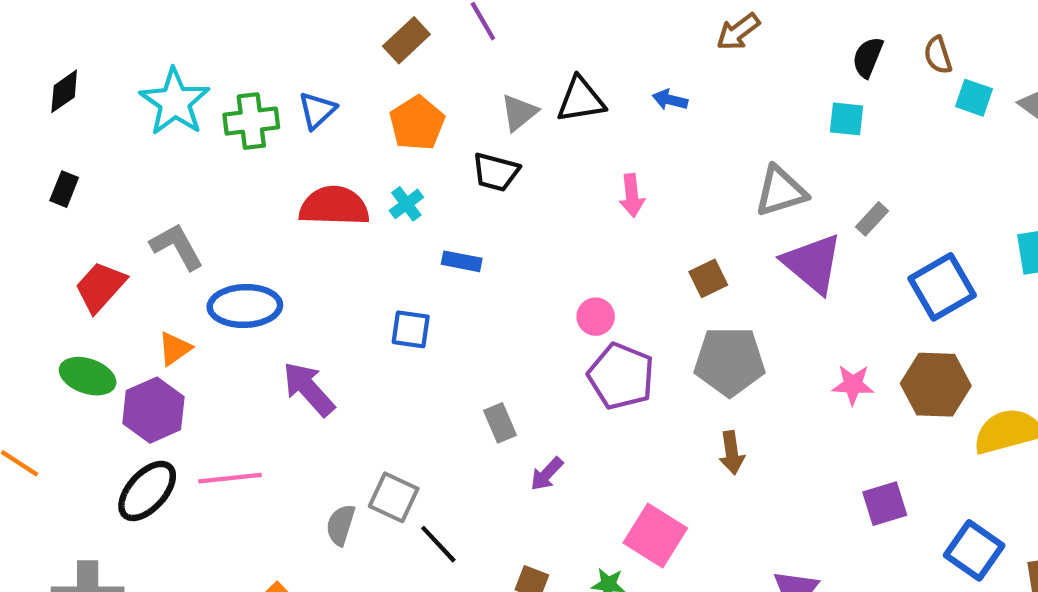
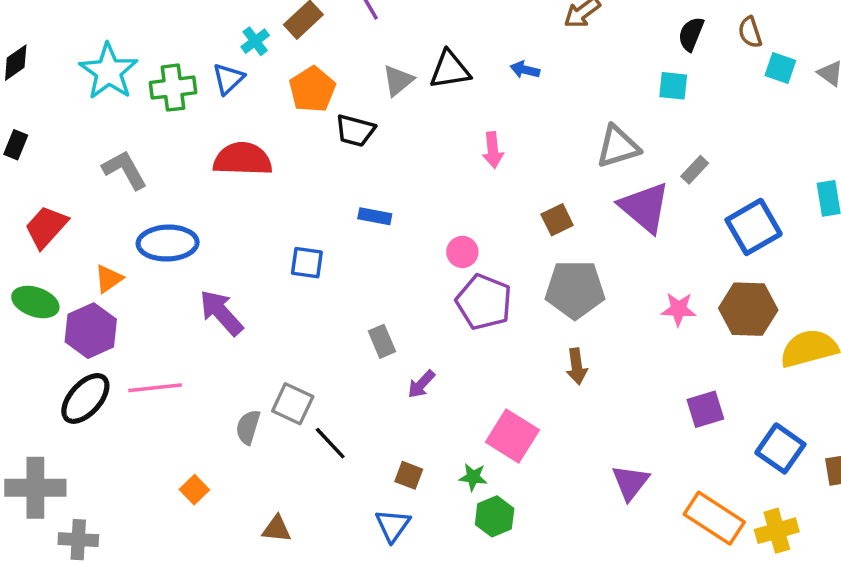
black trapezoid: (496, 172) -> (355, 130), moved
cyan cross: (406, 204) -> (255, 41), moved
gray L-shape: (177, 246) -> (125, 170), moved
blue rectangle: (462, 261) -> (375, 216), moved

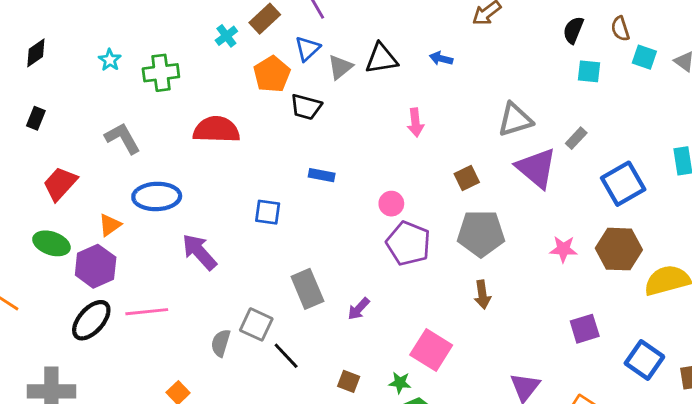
cyan star: (109, 72) -> (110, 60), size x0.5
blue triangle: (228, 79) -> (307, 49), moved
cyan square: (673, 86) -> (589, 71), moved
gray rectangle: (382, 341) -> (307, 289), moved, size x1.5

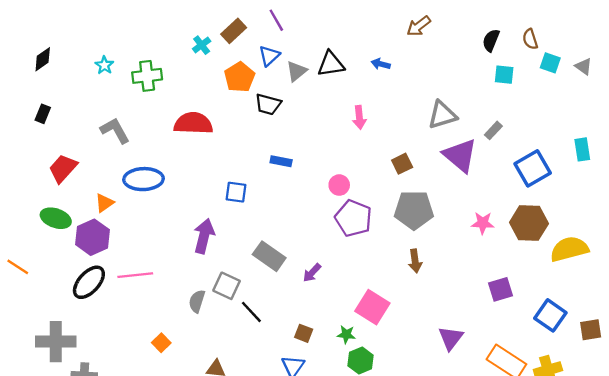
purple arrow: (199, 252) -> (204, 236), moved, turned 56
gray rectangle: (307, 289) -> (269, 256), turned -32

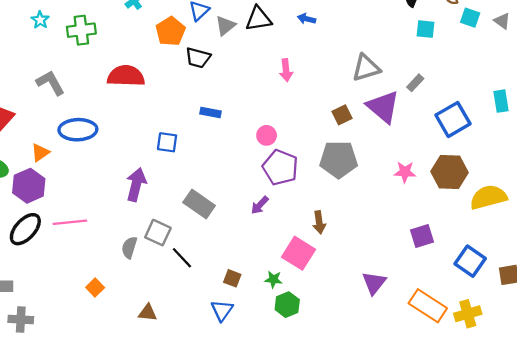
brown square: (402, 164) -> (342, 115), moved
brown arrow: (415, 261) -> (319, 222), moved
purple arrow: (312, 273) -> (260, 205), moved

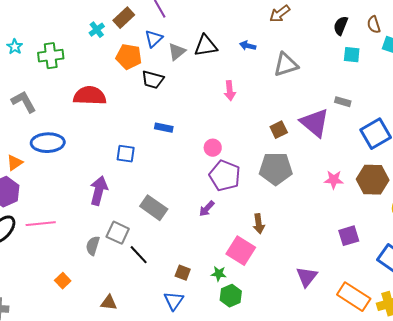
orange pentagon: (171, 31) -> (129, 57), turned -30
gray triangle: (366, 68) -> (286, 65), moved
gray rectangle: (415, 83) -> (343, 102), turned 63

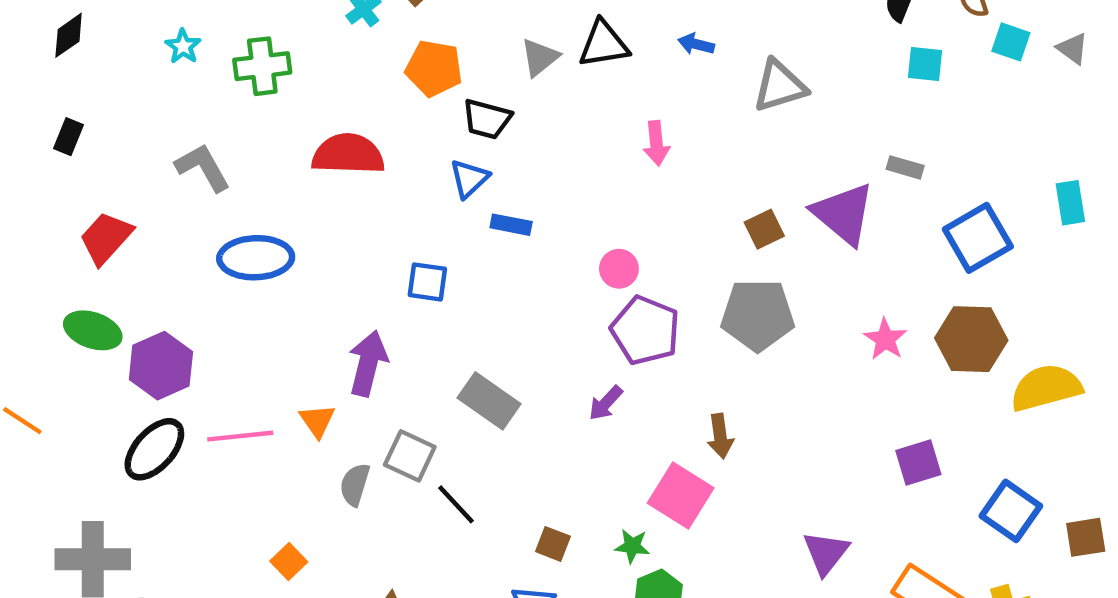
blue triangle: (154, 39) -> (469, 178), moved
orange triangle: (15, 163) -> (317, 421), moved, turned -30
pink star: (334, 180) -> (885, 339), turned 30

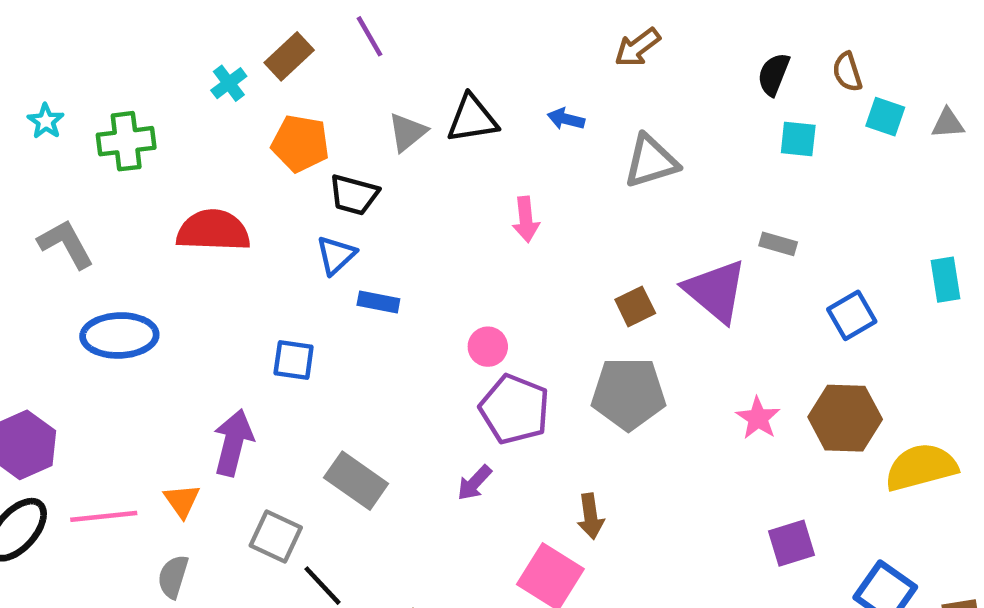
gray triangle: (1073, 49) -> (948, 123), turned -40
blue square: (978, 238) -> (852, 315), size x0.7
gray semicircle: (355, 484) -> (173, 577), moved

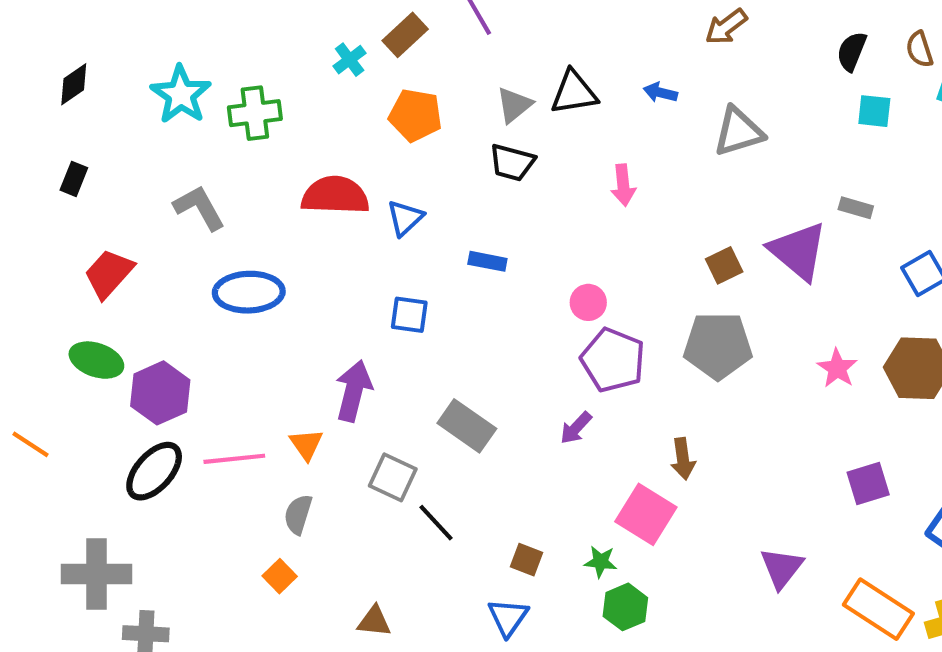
cyan star: (46, 121) -> (181, 95), size x1.8
black trapezoid: (354, 195) -> (512, 162), moved
blue triangle: (336, 255) -> (405, 218), moved

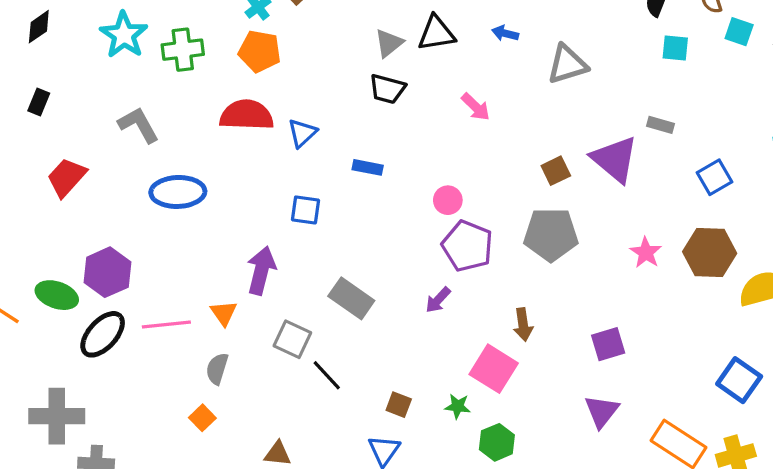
orange pentagon: (415, 115) -> (260, 51), moved
pink arrow: (623, 185) -> (476, 107), turned -40
green ellipse: (96, 360) -> (57, 295), moved
purple square: (868, 484) -> (608, 344), moved
green hexagon: (625, 607) -> (497, 442), moved

